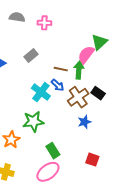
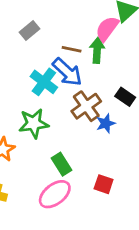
blue arrow: (58, 85) -> (67, 72), size x1.6
black rectangle: (98, 93) -> (125, 97), moved
brown cross: (78, 97) -> (86, 106), moved
red square: (92, 160) -> (104, 184), moved

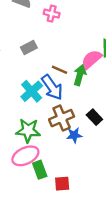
green star: (34, 123) -> (28, 130), moved
green rectangle: (61, 164) -> (40, 170), moved
red square: (104, 184) -> (62, 184), turned -35
pink ellipse: (55, 194) -> (25, 156), moved

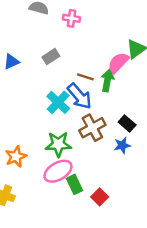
blue star: (74, 135) -> (122, 145), moved
red square: (62, 184) -> (100, 197), turned -35

